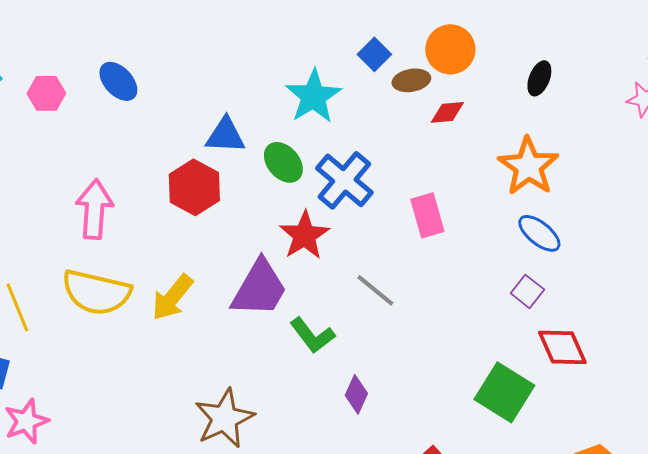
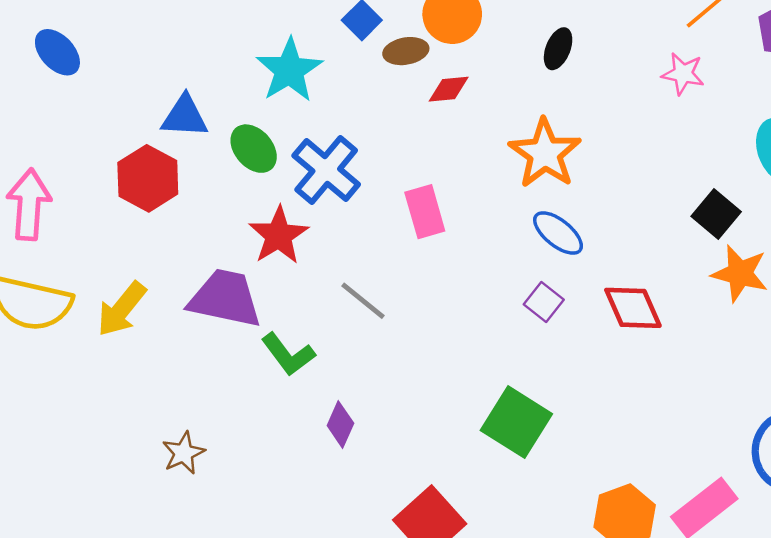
purple trapezoid: (259, 288) -> (225, 298), turned -108
red diamond: (562, 347) -> (633, 308), moved
brown star: (224, 418) -> (183, 453), size x0.6

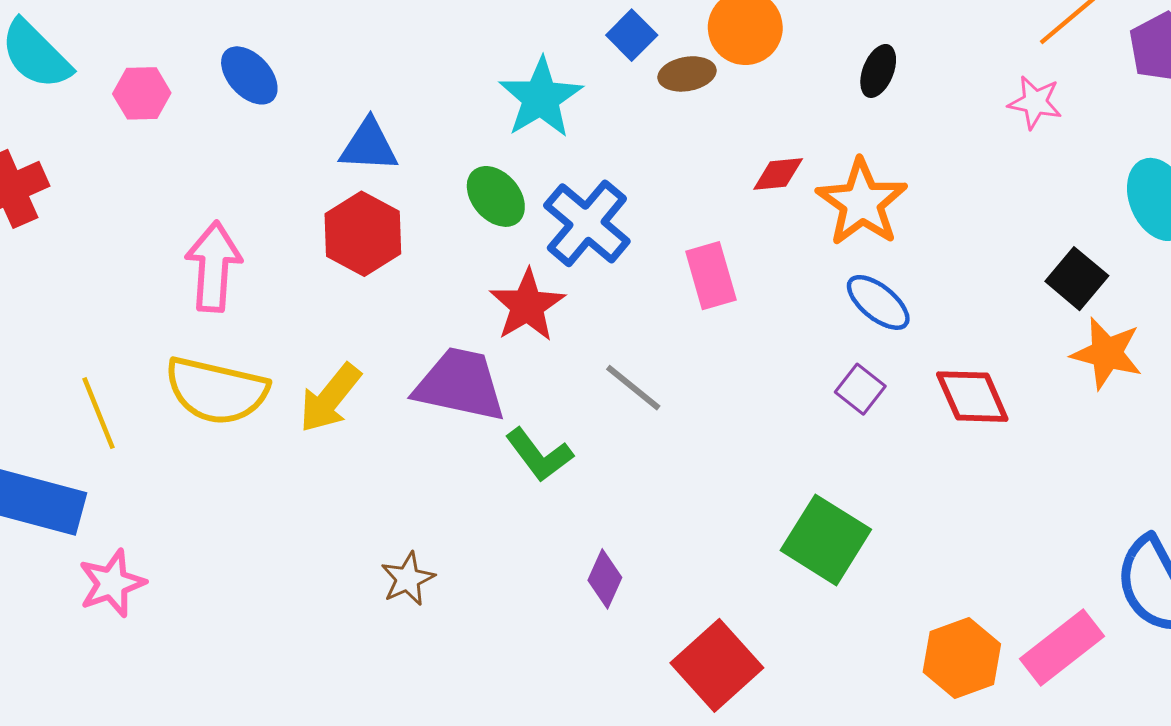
red diamond: (449, 89) -> (778, 174), moved
blue triangle: (185, 116) -> (369, 146), moved
purple diamond: (340, 424) -> (605, 579), moved

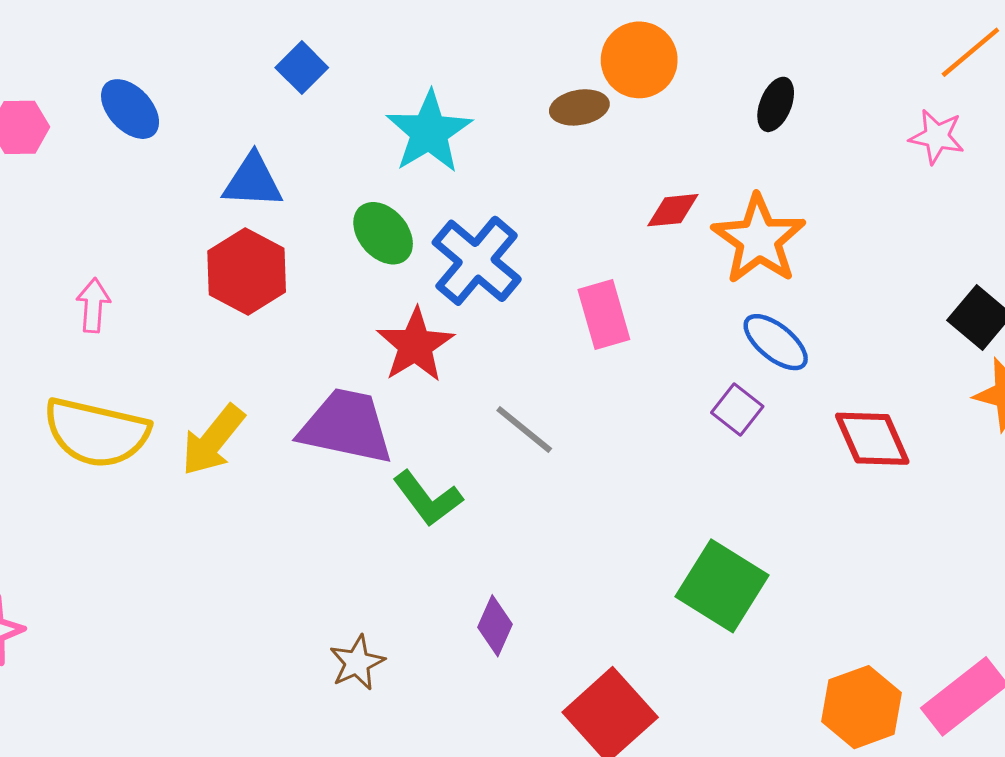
blue square: (632, 35) -> (302, 68), moved
pink arrow: (213, 267) -> (93, 305), size x0.6
purple square: (860, 389) -> (737, 410), moved
brown star: (408, 579) -> (357, 663), moved

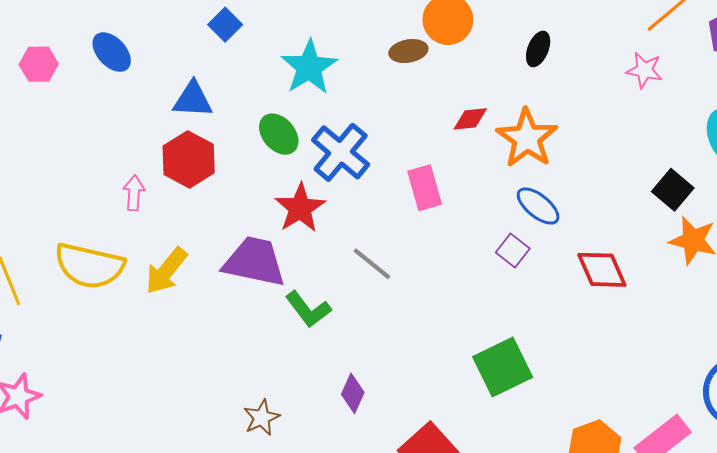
pink arrow: (93, 305) -> (134, 193), moved
green square: (722, 586) -> (503, 367), turned 32

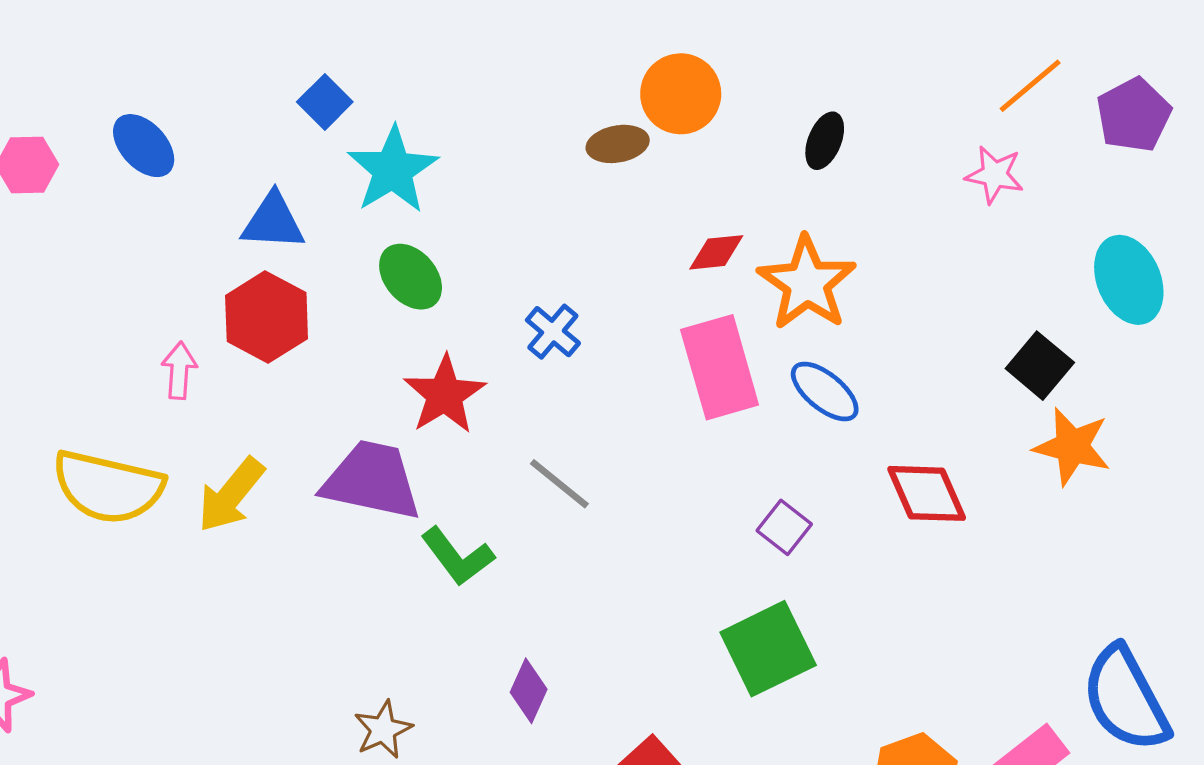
cyan star: (309, 67) -> (393, 170), moved
blue cross: (341, 152) -> (553, 332), moved, size x0.6
pink rectangle: (425, 188) -> (720, 367), moved, size x1.4
purple square: (513, 251) -> (784, 527), moved

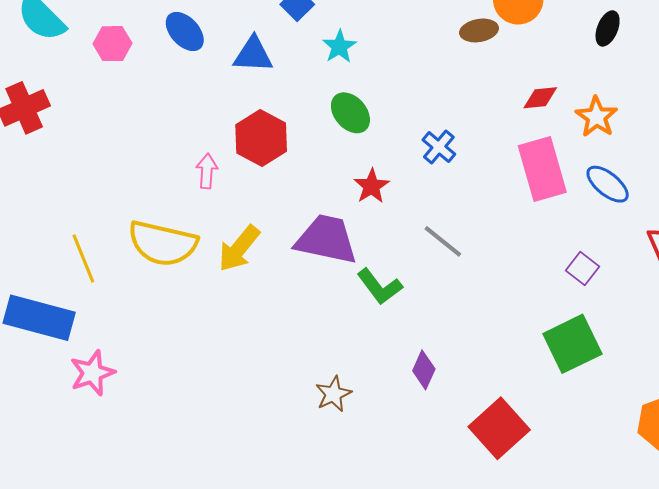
cyan star: (393, 170) -> (339, 47), size x0.6
blue triangle: (273, 222) -> (253, 55), moved
orange star: (807, 283) -> (597, 117), size x0.7
red star: (445, 395) -> (372, 186), size x0.7

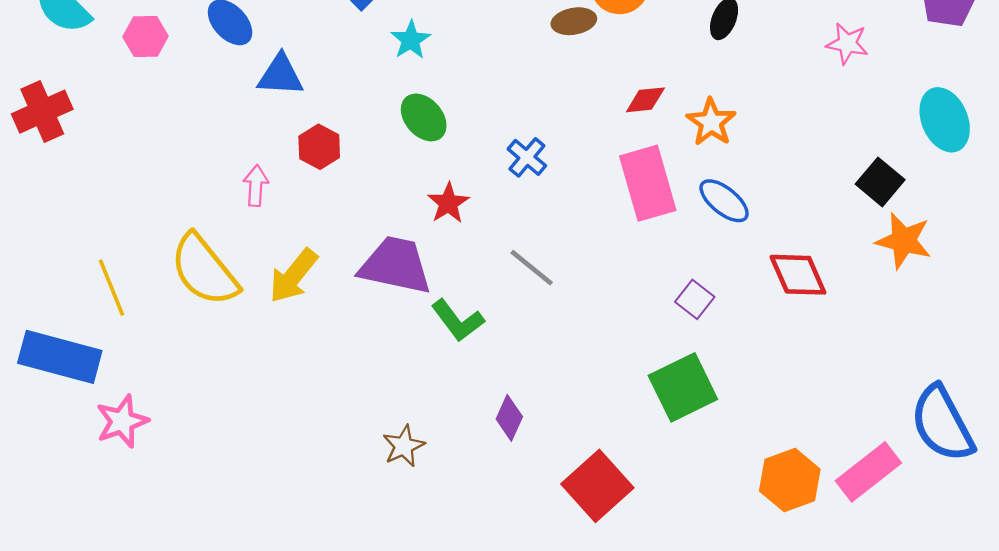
blue triangle: (253, 55) -> (280, 75), moved
red hexagon: (261, 138) -> (319, 147), size x0.7
yellow semicircle: (163, 243) -> (204, 270), turned 38

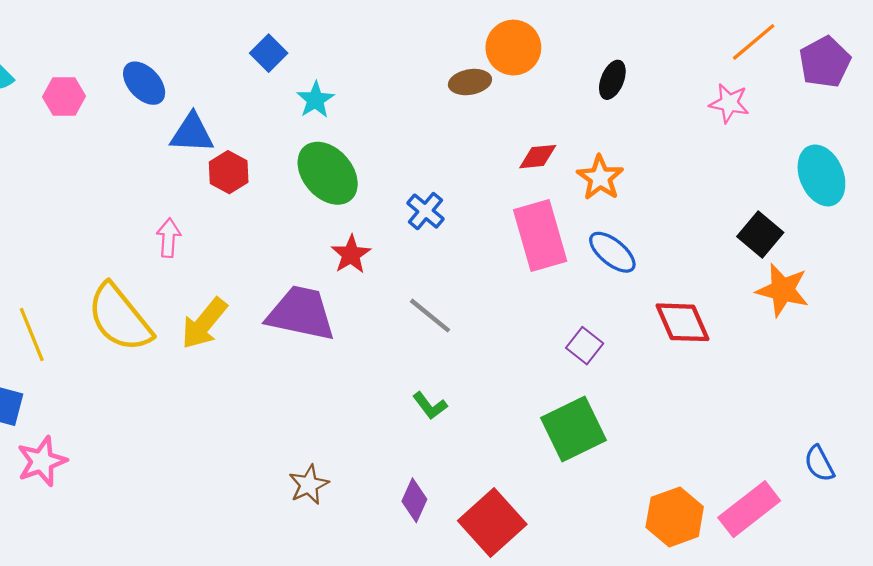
green ellipse: (424, 117) -> (328, 173), size x1.4
red hexagon: (319, 147) -> (229, 172), moved
green L-shape: (458, 320) -> (430, 406), moved, size x0.7
purple diamond: (509, 418) -> (414, 500), moved
blue semicircle: (942, 424) -> (819, 464), size x0.5

